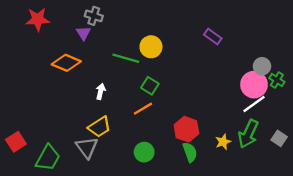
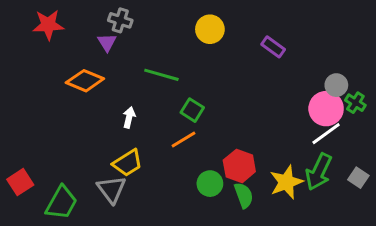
yellow circle: (151, 47) -> (210, 29), moved
yellow star: (223, 142) -> (286, 182), size x1.6
green circle: (144, 152) -> (210, 184), moved

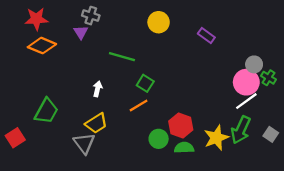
orange diamond: (85, 81) -> (42, 46), moved
green semicircle: (244, 195) -> (184, 148), turned -72
green trapezoid: (61, 203) -> (46, 111), moved

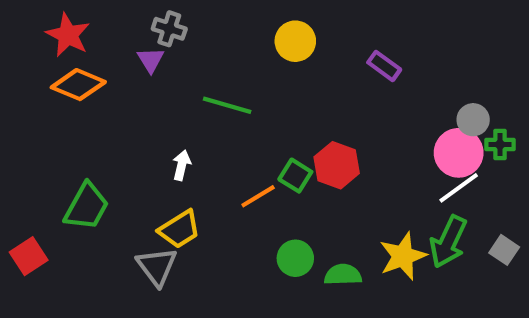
red star: (36, 19) -> (68, 35), turned 30
green cross: (269, 78) -> (500, 145), turned -32
green square: (145, 83) -> (295, 176), moved
red hexagon: (181, 125) -> (337, 165), moved

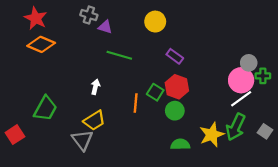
purple triangle: (151, 60) -> (105, 27), moved, turned -40
purple rectangle: (384, 66) -> (175, 56), moved
orange line: (258, 196) -> (136, 103), turned -54
green circle: (295, 258) -> (175, 111), moved

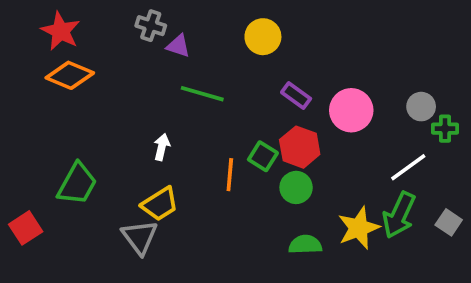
pink circle: (241, 80) -> (351, 110), moved

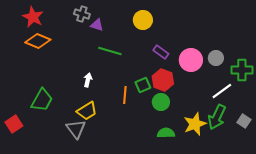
gray circle: (421, 107) -> (216, 58), moved
green cross: (445, 129) -> (242, 70), size x1.5
green square: (263, 156) -> (143, 85), turned 35

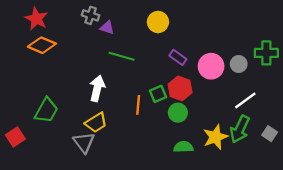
green cross: (242, 70) -> (266, 53), moved
white arrow: (88, 80) -> (97, 88), size x1.6

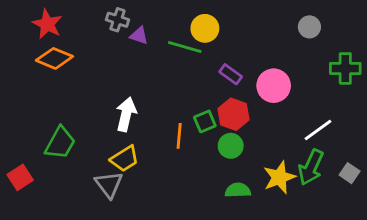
green line: (122, 56) -> (185, 47), moved
gray circle: (239, 64) -> (309, 27), moved

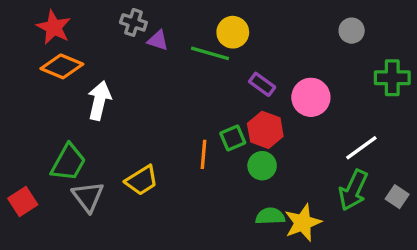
white arrow: (126, 114) -> (99, 101), moved
yellow star: (279, 177) -> (303, 223), moved
gray triangle: (109, 184) -> (88, 197), moved

